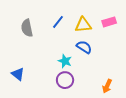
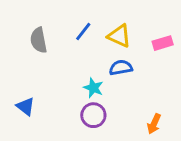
pink rectangle: (109, 22) -> (163, 43), moved
yellow triangle: (83, 25) -> (119, 36), turned 30
blue semicircle: (84, 47) -> (121, 68), turned -42

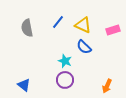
blue semicircle: (121, 68) -> (84, 47), turned -126
blue triangle: (26, 107) -> (24, 85), moved

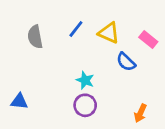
pink rectangle: (113, 30) -> (148, 39), turned 56
blue semicircle: (84, 47) -> (126, 62), moved
blue triangle: (24, 85) -> (19, 101), moved, turned -32

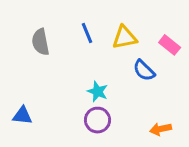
blue line: (76, 29) -> (87, 33), turned -60
yellow triangle: (109, 33) -> (125, 37), turned -35
orange arrow: (140, 113) -> (161, 129), turned 54

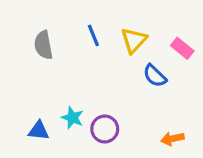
yellow triangle: (125, 37) -> (134, 40), turned -36
cyan star: (98, 91) -> (72, 118), moved
blue triangle: (22, 116) -> (39, 131), moved

